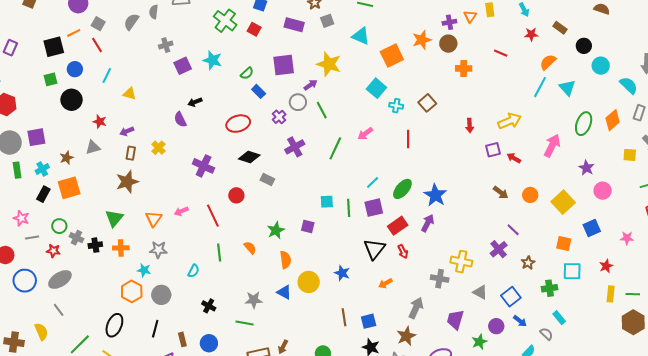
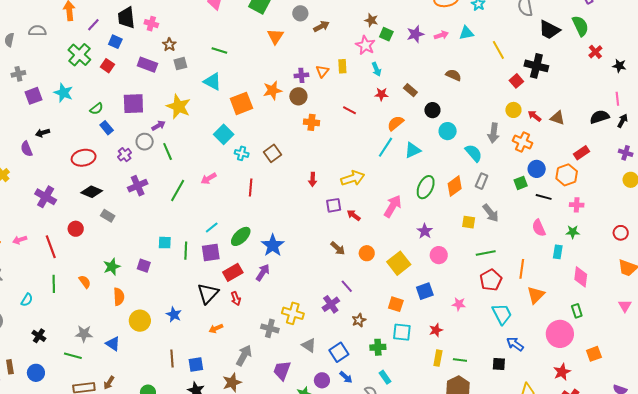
cyan triangle: (567, 88) -> (413, 150), turned 42
blue triangle: (284, 292) -> (113, 344), moved

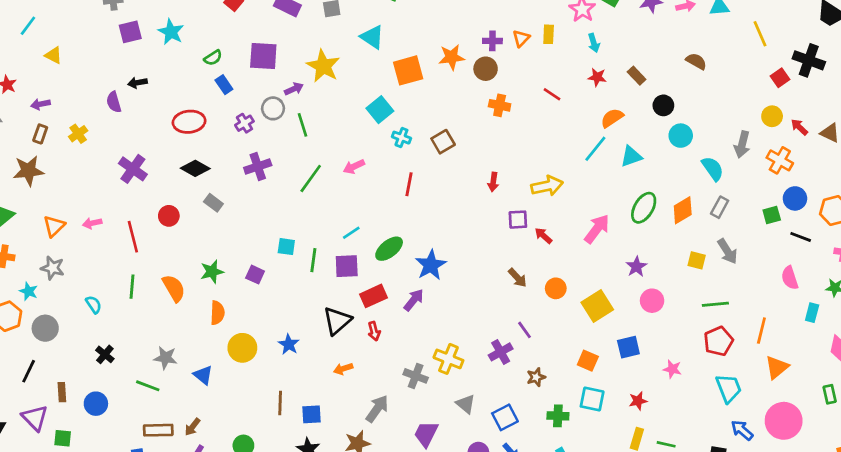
orange semicircle: (85, 282) -> (174, 288), size x1.5
cyan semicircle: (27, 300) -> (94, 305), turned -72
pink circle: (560, 334) -> (784, 421), moved

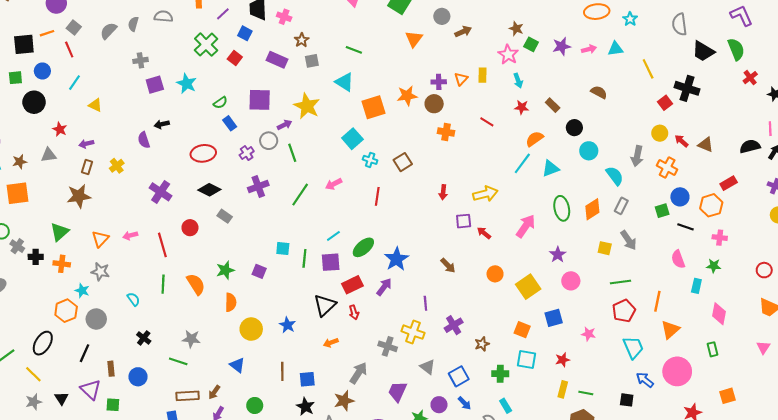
green ellipse: (644, 208) -> (562, 208), turned -40
brown arrow: (518, 278) -> (448, 266), moved
purple line: (524, 330) -> (425, 303), moved, turned 32
blue triangle: (203, 375) -> (237, 365), moved

